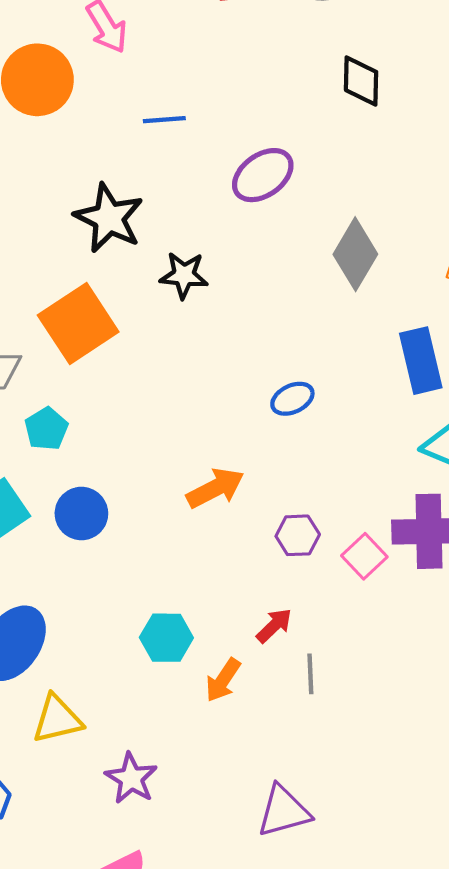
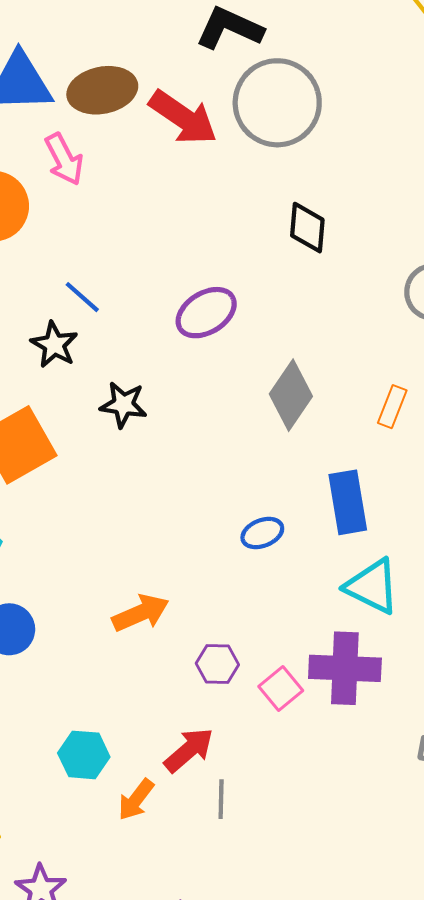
blue line: (164, 120) -> (82, 297), moved, turned 42
black star: (109, 218) -> (54, 345), size x0.7
blue ellipse: (292, 399) -> (262, 533), moved
red arrow: (274, 626) -> (189, 750), size x1.4

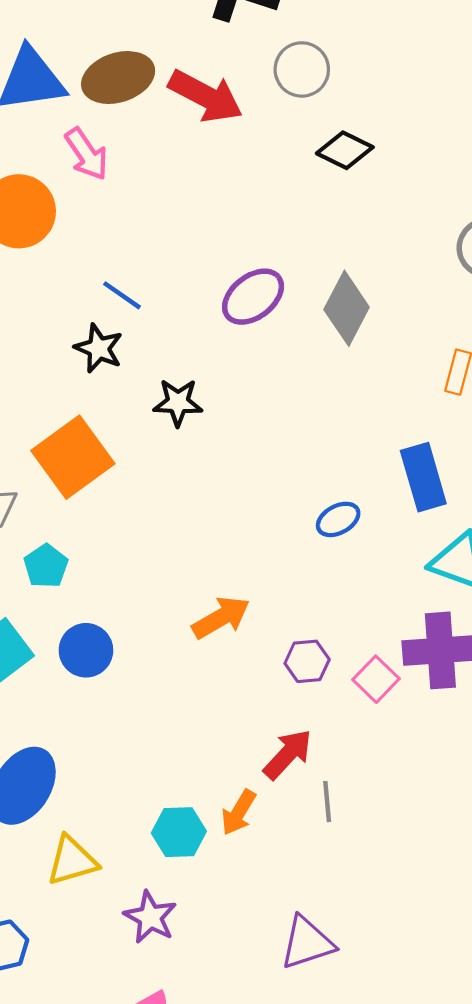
gray circle: (277, 103) -> (302, 69), size x0.6
black diamond: (307, 228) -> (345, 150), moved, turned -62
gray diamond: (291, 395) -> (347, 308), moved
cyan hexagon: (84, 755) -> (179, 832), moved

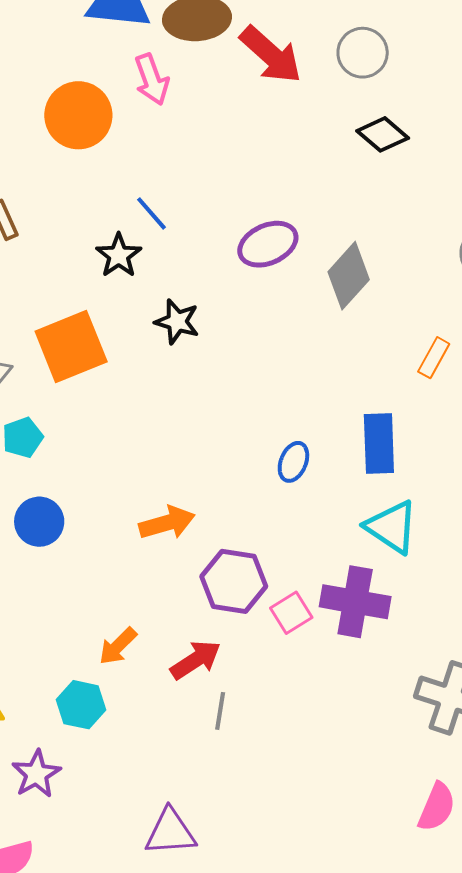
blue ellipse: (338, 519) -> (293, 462), turned -54
purple hexagon: (307, 661) -> (234, 581), size x1.6
orange arrow: (239, 812) -> (118, 646), moved

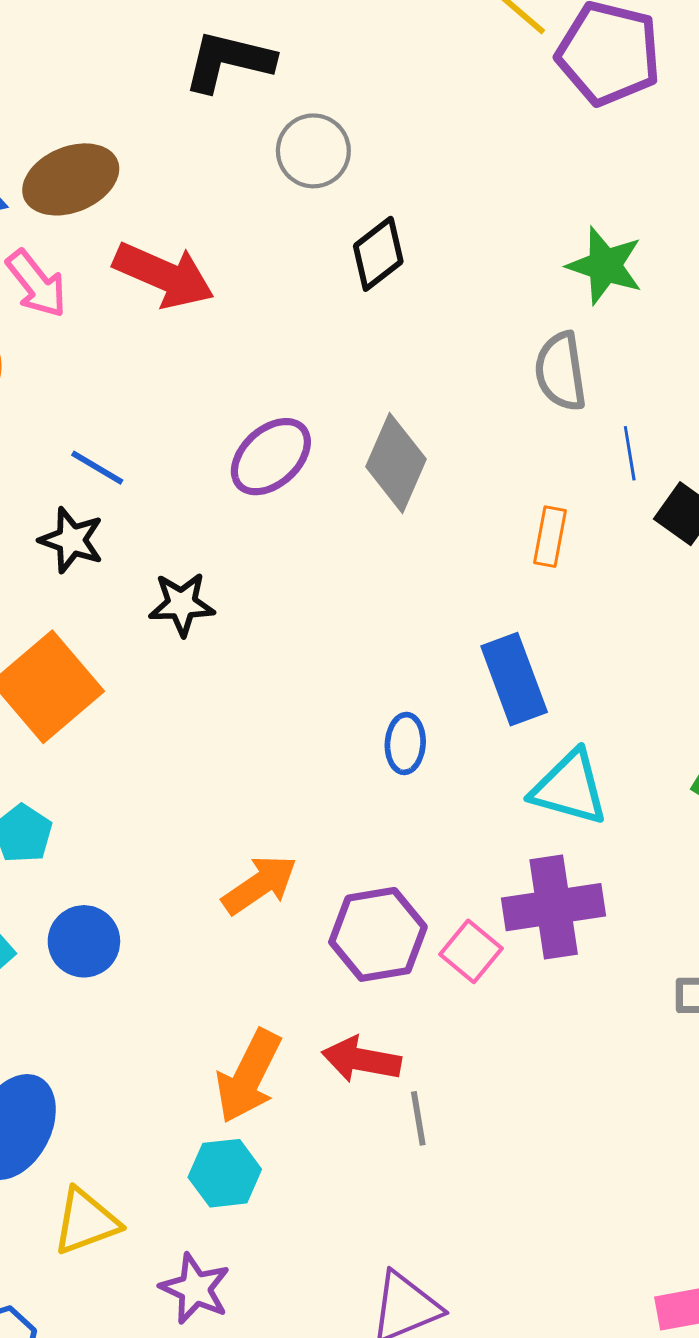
red arrow: (271, 55) -> (164, 275), moved
black diamond: (383, 134) -> (378, 254), turned -60
orange arrow: (118, 646) -> (248, 1076), size x1.5
red arrow: (196, 660) -> (361, 1060), turned -118

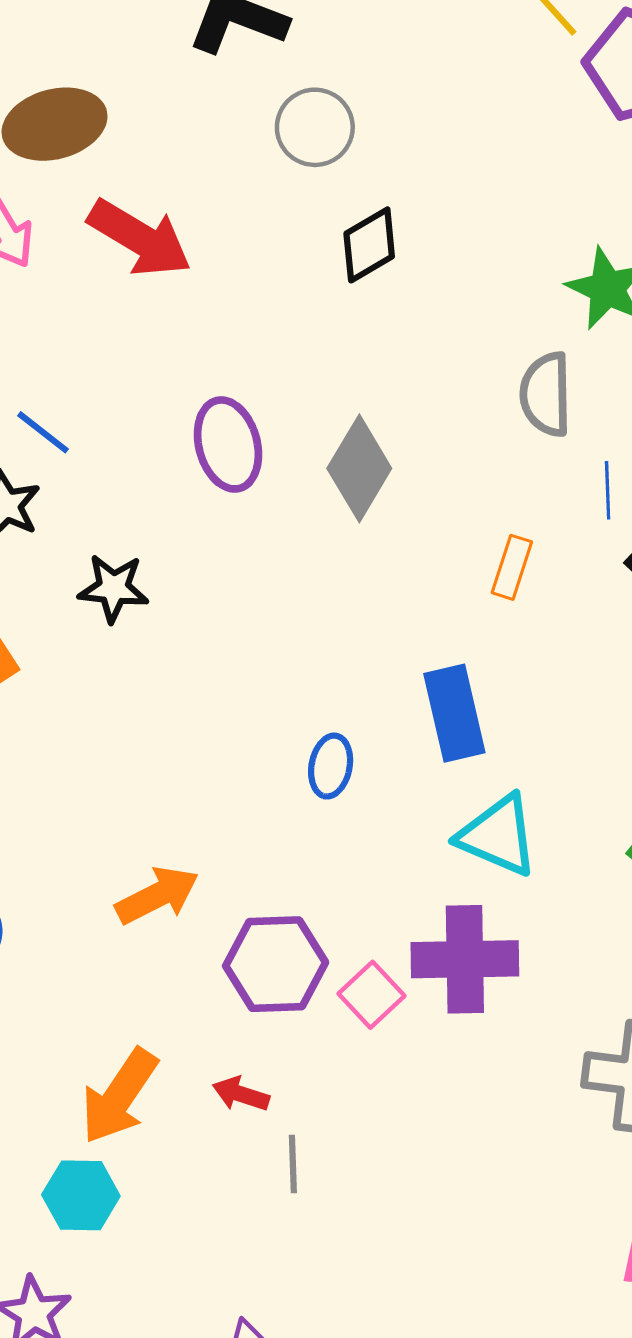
purple ellipse: (271, 457) -> (228, 444), turned -70
red arrow: (361, 1060) -> (241, 1094), size x0.7

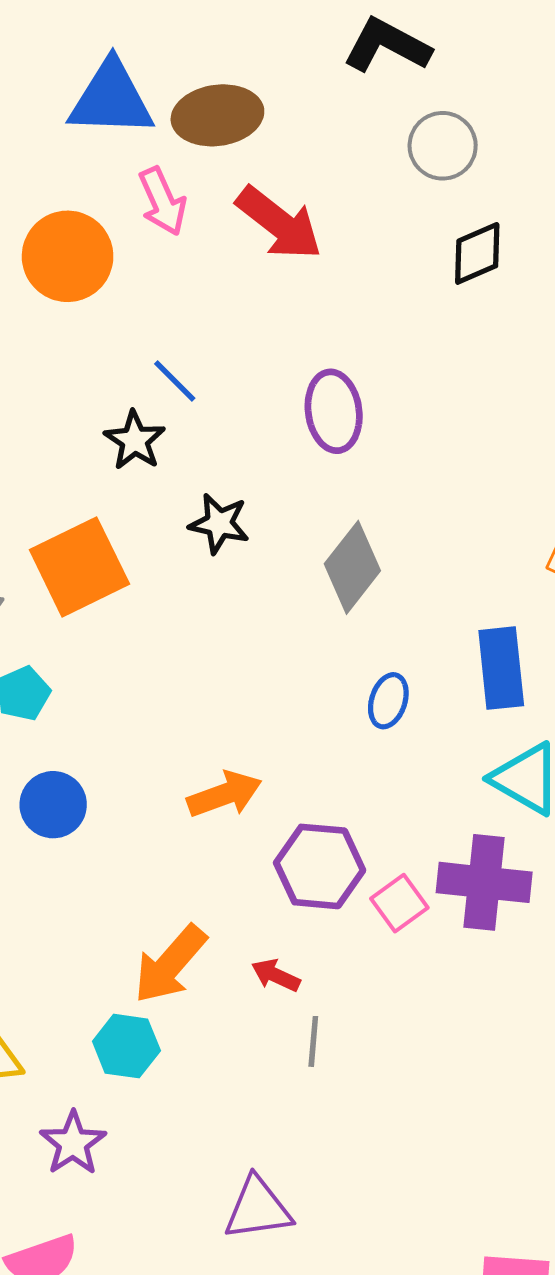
gray diamond: (359, 468) -> (352, 567), moved

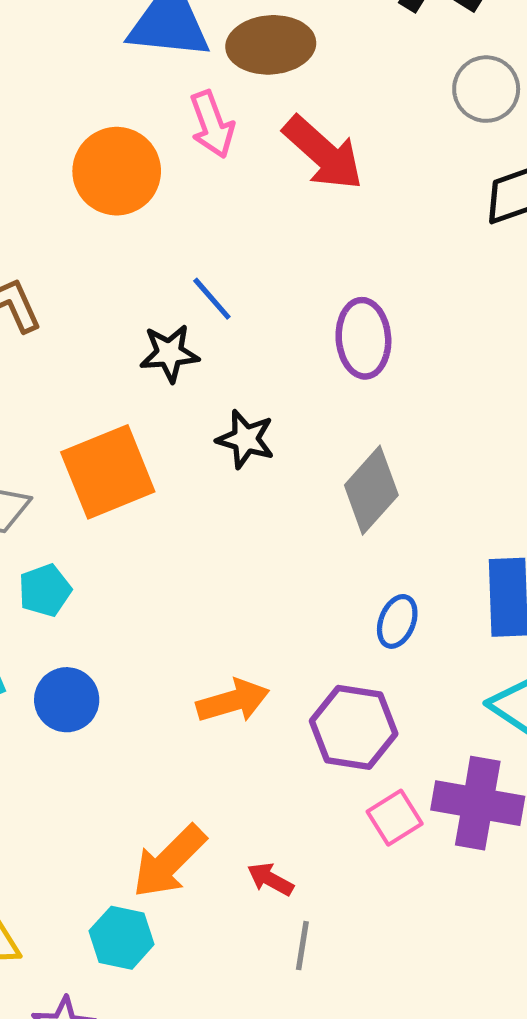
black star: (135, 440) -> (169, 353), turned 30
purple hexagon: (320, 866) -> (354, 727), moved

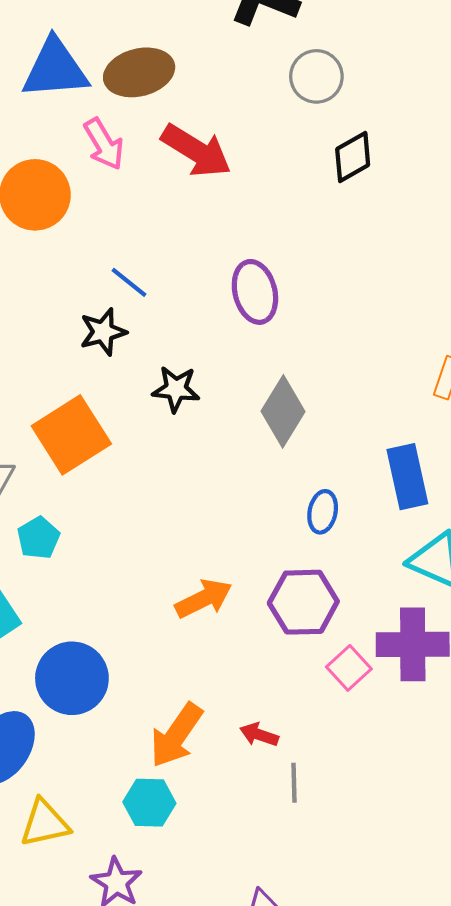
blue circle: (67, 700) -> (72, 678), moved, size x1.4

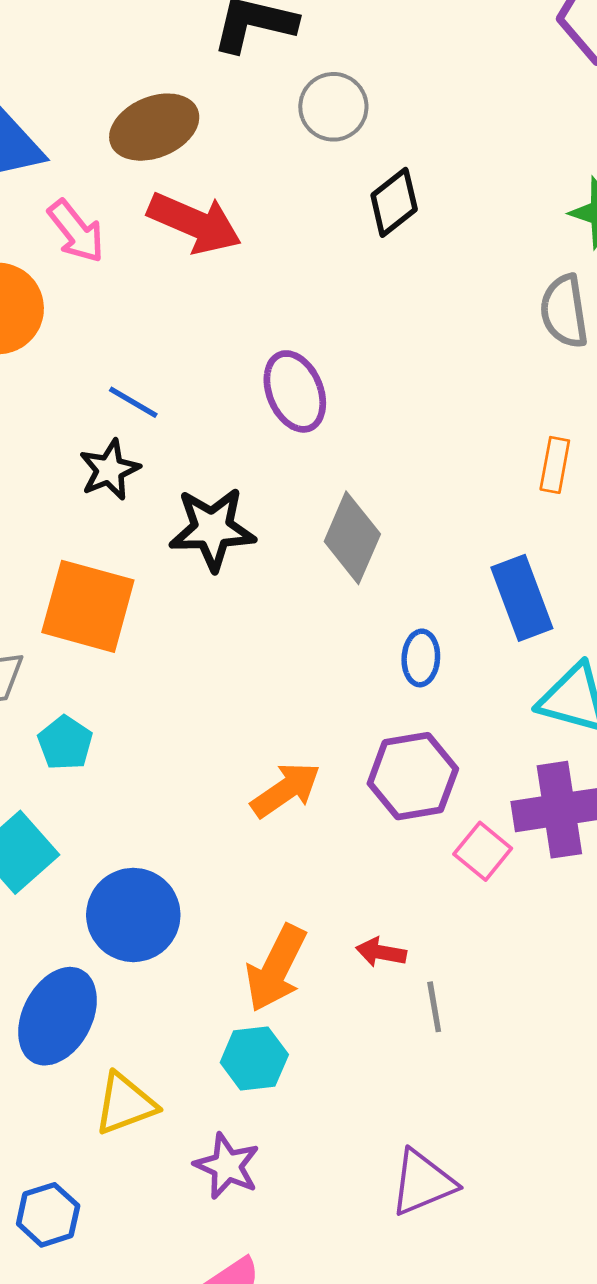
brown ellipse: (139, 72) -> (154, 127), moved
black star: (176, 389) -> (212, 529), size x1.4
orange square: (71, 435) -> (88, 606), turned -34

